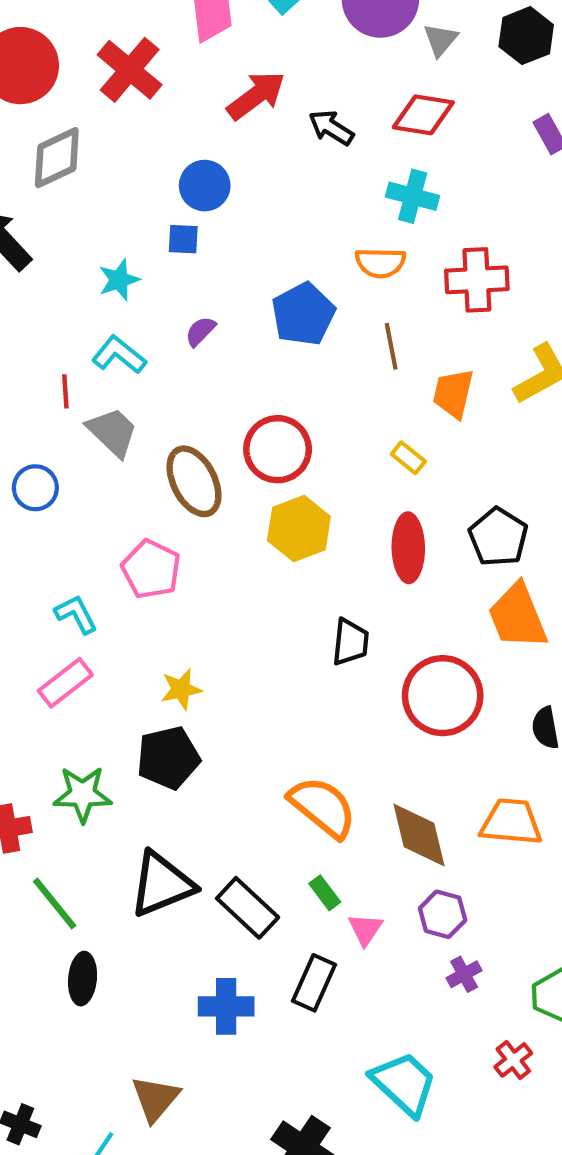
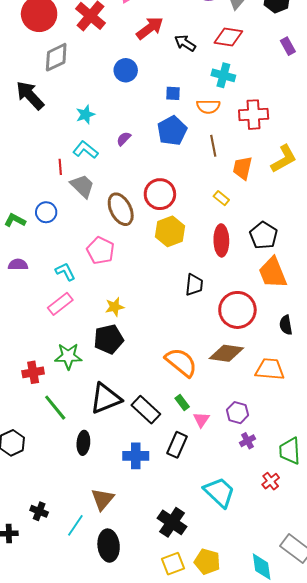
blue square: (183, 239) -> (173, 93), moved
brown diamond: (419, 835) -> (226, 353), moved, turned -68
black ellipse: (83, 979) -> (83, 443), moved

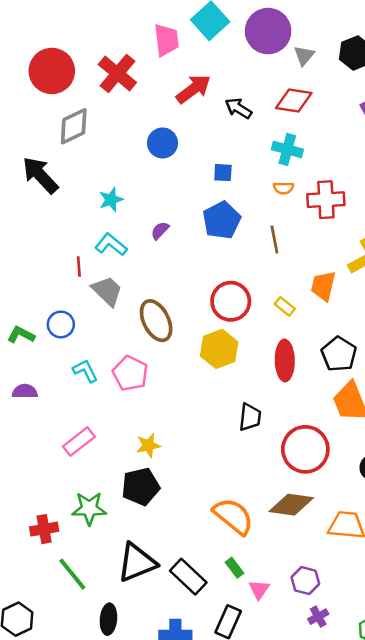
orange semicircle: (208, 107) -> (283, 188), moved, size x0.7
orange trapezoid: (242, 168) -> (323, 286), moved
red circle: (160, 194) -> (231, 301), moved
cyan L-shape: (65, 272) -> (85, 371), moved

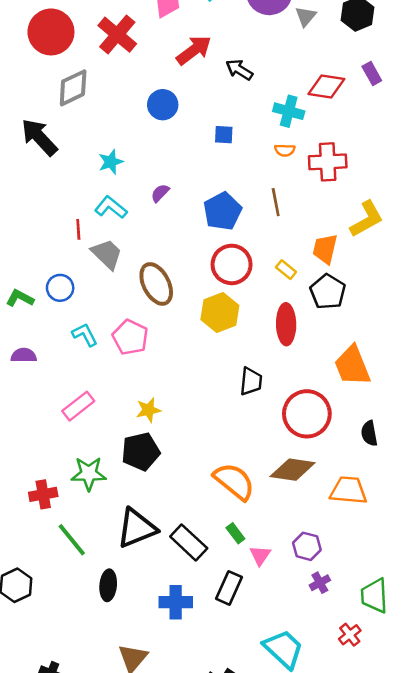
red diamond: (294, 101) -> (326, 87), moved
blue pentagon: (222, 220) -> (222, 211), moved
black pentagon: (339, 354) -> (328, 292), moved

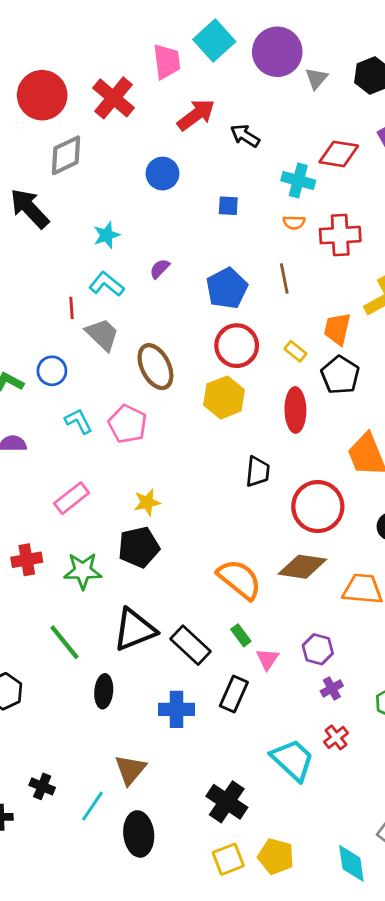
red cross: (43, 494) -> (27, 560), moved
red cross: (350, 635) -> (336, 737), moved

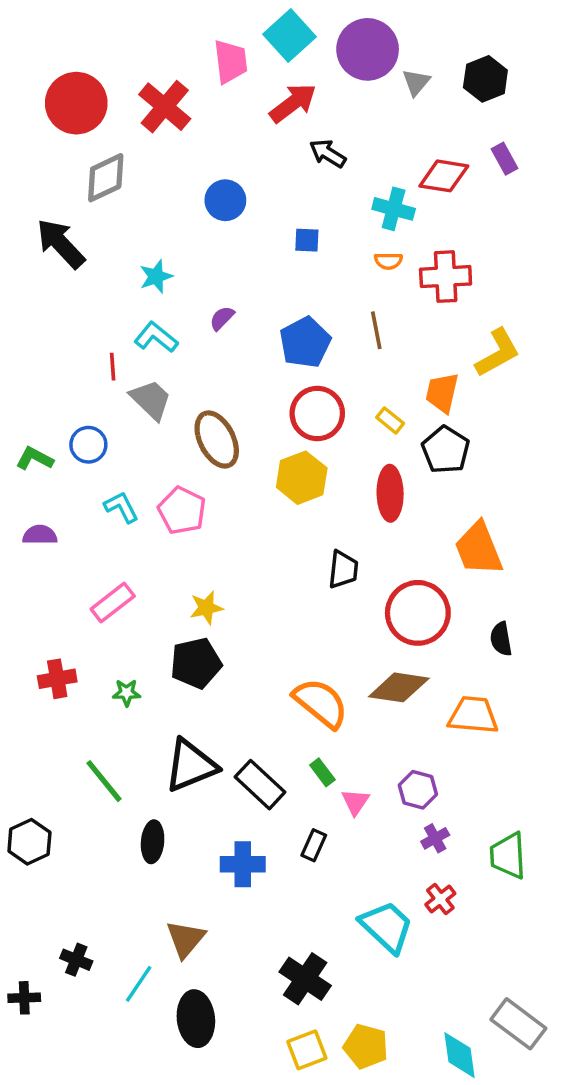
red arrow: (196, 115) -> (293, 103), moved
green star: (83, 571) -> (127, 693), size x0.6
black rectangle: (234, 694) -> (314, 845), size x0.7

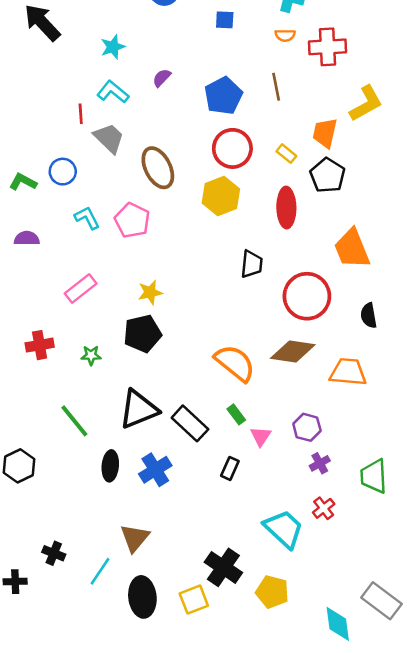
blue cross: (243, 864) -> (155, 470), moved, turned -32
yellow pentagon: (366, 1046) -> (272, 592), moved
yellow square: (307, 1050) -> (194, 600), moved

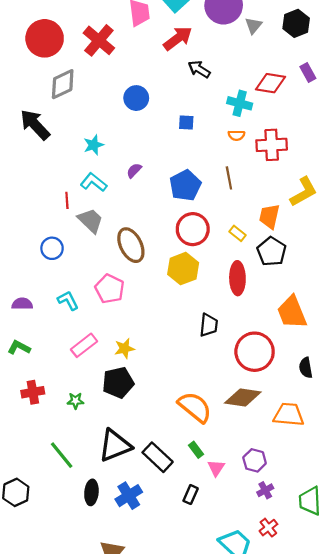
green L-shape: (23, 182) -> (19, 347), moved
cyan L-shape: (87, 218) -> (68, 301), moved
pink rectangle: (81, 289) -> (84, 345), moved

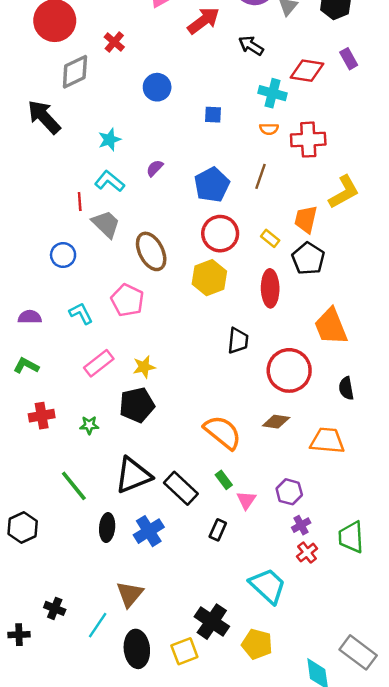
red cross: (99, 40) -> (114, 42), moved, size x0.6
black arrow: (199, 69) -> (251, 46), moved
brown line: (229, 178) -> (261, 176), turned 30
brown diamond: (243, 398) -> (276, 422), size x0.7
red cross: (268, 528) -> (307, 553), moved

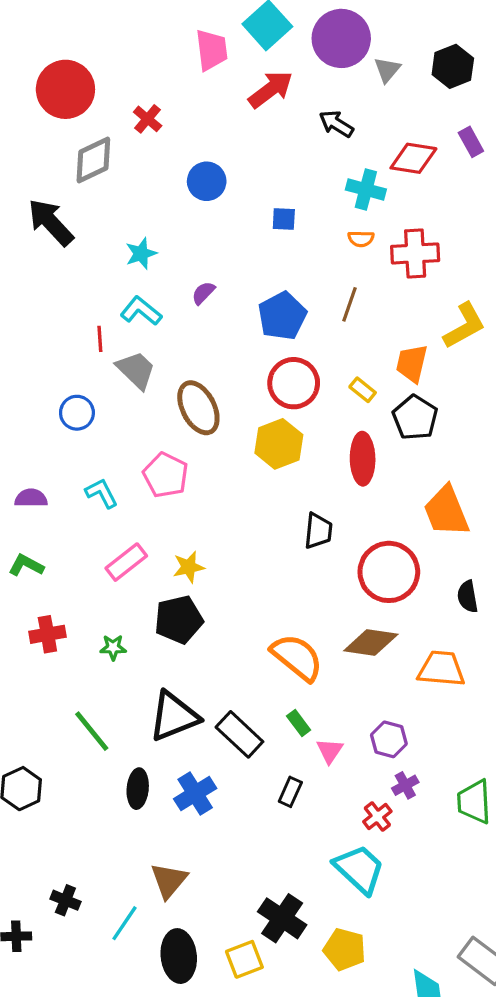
brown diamond: (276, 422) -> (371, 643), size x1.4
red cross: (307, 553) -> (377, 816), moved

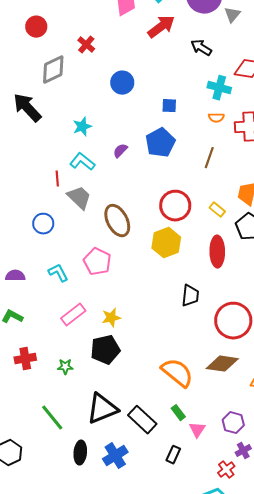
red circle: (65, 89) -> (36, 27), size x0.6
blue pentagon: (282, 316) -> (160, 143), moved

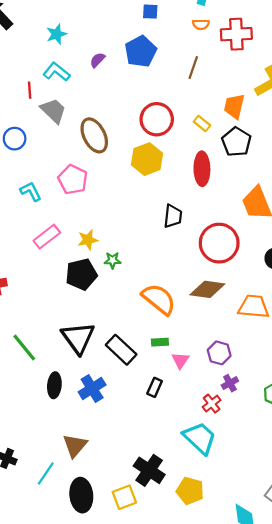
green star: (65, 367) -> (113, 260), moved
black triangle: (102, 409) -> (78, 338), turned -44
green rectangle: (178, 413) -> (160, 342), turned -56

